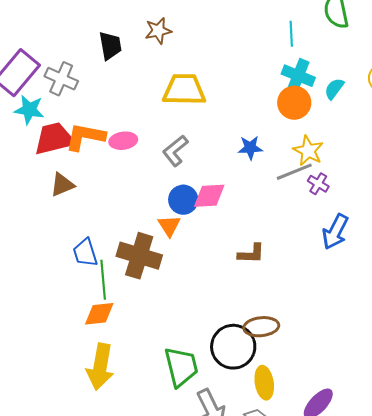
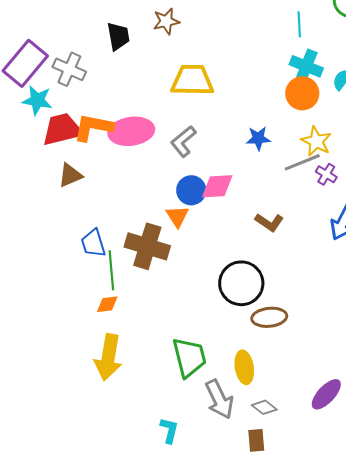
pink ellipse: (123, 141) -> (131, 131), size x1.6
brown L-shape: (251, 254) -> (269, 222), moved, turned 32
orange diamond: (99, 314) -> (107, 304), size x0.7
black circle: (233, 347) -> (241, 283), moved
yellow ellipse: (264, 383) -> (244, 367), moved

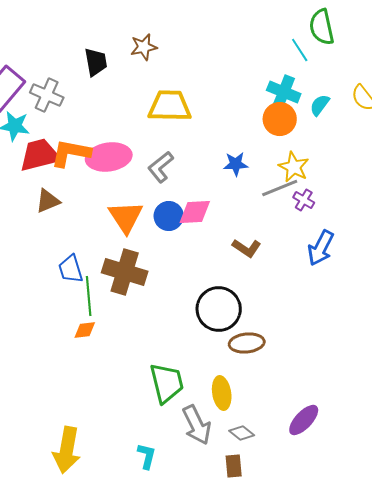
cyan line: (299, 24) -> (300, 50), moved, turned -30
orange triangle: (177, 216) -> (126, 217), moved, size x1.5
yellow arrow: (108, 357) -> (67, 450), moved

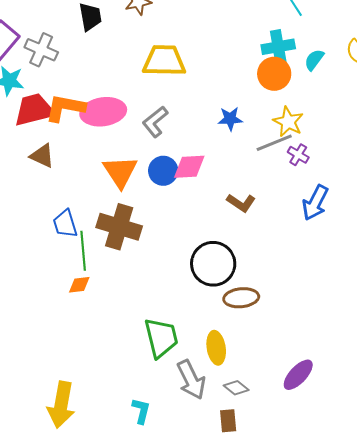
cyan cross: (284, 92) -> (278, 47), turned -32
brown triangle: (48, 201) -> (42, 156), turned 48

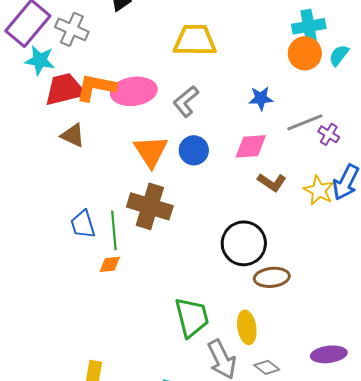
cyan semicircle: (314, 60) -> (339, 55), moved
yellow star: (288, 122) -> (319, 190), moved
pink diamond: (189, 167) -> (251, 146), moved
blue trapezoid: (65, 224) -> (83, 224), moved
purple ellipse: (298, 375) -> (329, 354), turned 40

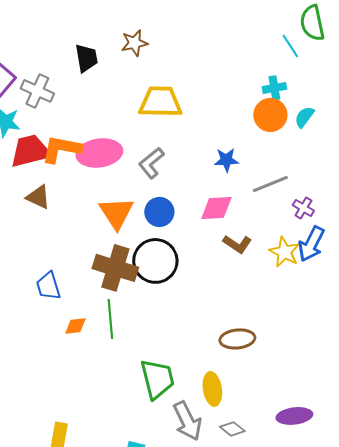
cyan cross: (309, 26) -> (274, 88), size x0.7
purple cross: (329, 134) -> (303, 208), moved
green line: (114, 230) -> (110, 319), moved
black circle: (244, 243) -> (155, 261), moved

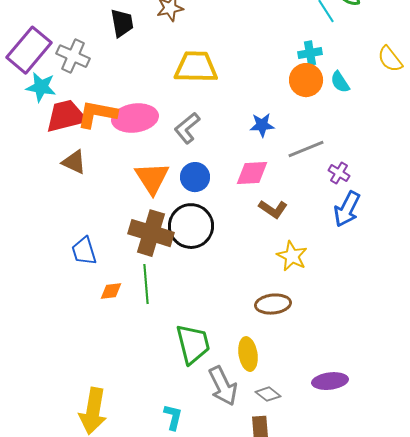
cyan semicircle: (304, 117) -> (340, 82), turned -70
yellow star: (284, 252) -> (292, 256), moved

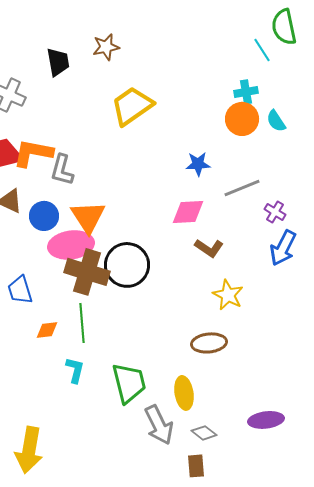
yellow trapezoid: (196, 67) -> (132, 106), turned -36
pink ellipse: (135, 118) -> (71, 245), moved
gray L-shape: (187, 128) -> (62, 170), moved, turned -36
blue circle: (195, 177) -> (44, 216), moved
cyan L-shape: (173, 417) -> (75, 370), moved

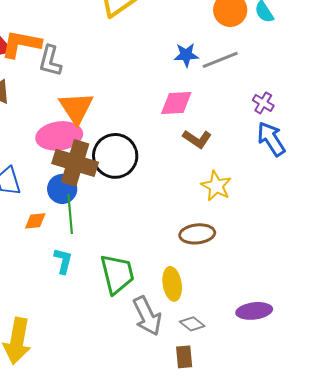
gray line: (242, 188) -> (220, 60), moved
blue circle: (44, 216) -> (62, 189), moved
blue arrow: (283, 248) -> (271, 139), turned 120

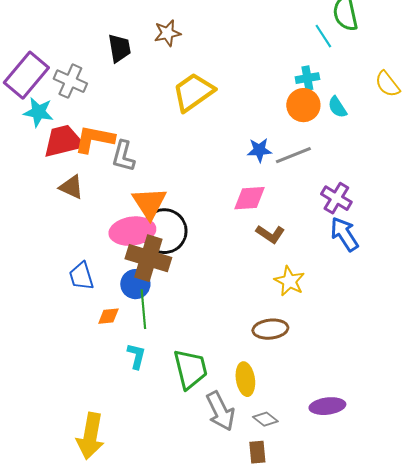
purple cross: (263, 103) -> (336, 198), size x1.4
black circle: (115, 156) -> (164, 231), moved

